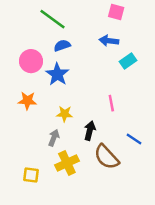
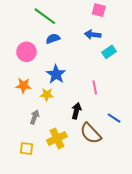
blue star: (57, 74) -> (56, 74), moved
yellow star: (65, 114) -> (47, 95), moved
gray arrow: (54, 138) -> (35, 117), moved

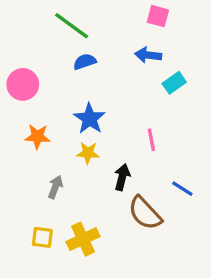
pink circle: (26, 52) -> (23, 84), moved
yellow star: (47, 95) -> (88, 153), moved
yellow cross: (57, 138) -> (83, 239), moved

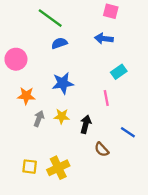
cyan rectangle: (174, 83) -> (119, 72), moved
blue star: (90, 119) -> (63, 83), turned 30
yellow star: (88, 153) -> (62, 116), moved
gray arrow: (55, 187) -> (39, 119), moved
brown semicircle: (145, 213) -> (102, 149), size x0.6

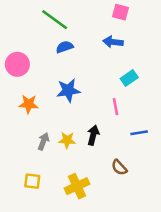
yellow star: (62, 116) -> (67, 140), moved
gray arrow: (39, 119) -> (43, 141), moved
blue line: (128, 132) -> (139, 133), moved, turned -42
brown semicircle: (102, 149) -> (119, 167), moved
yellow cross: (58, 168) -> (77, 186), moved

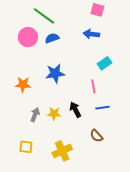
pink circle: (17, 64) -> (28, 37), moved
blue line: (139, 133) -> (102, 108), moved
black arrow: (93, 135) -> (75, 110), turned -42

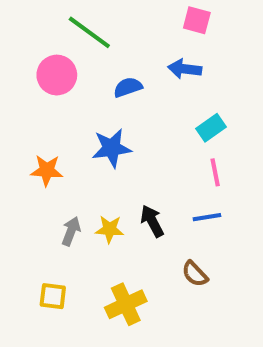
blue semicircle: (52, 38) -> (128, 87), moved
pink line: (93, 86) -> (215, 172), moved

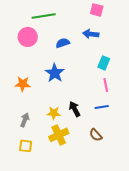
green line: (89, 32) -> (44, 16), turned -45
cyan rectangle: (211, 128) -> (104, 63), turned -32
blue star: (112, 148) -> (55, 73), turned -30
gray arrow: (71, 231) -> (25, 120), moved
yellow cross: (126, 304) -> (59, 135), moved

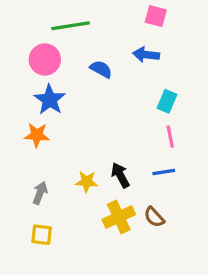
blue semicircle: (63, 43) -> (101, 69), turned 48
blue star: (55, 73) -> (50, 100), moved
yellow cross: (59, 135) -> (119, 217), moved

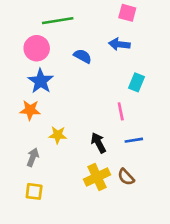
pink line: (170, 137) -> (121, 111), moved
yellow star: (87, 182) -> (58, 135), moved

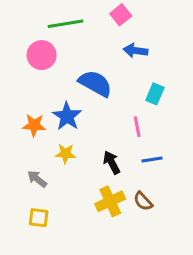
pink square: (127, 13) -> (121, 15), moved, turned 36
blue semicircle: (83, 56) -> (95, 83), moved, size x1.6
blue star: (41, 81) -> (67, 116), moved
gray arrow: (33, 157) -> (37, 179), turned -72

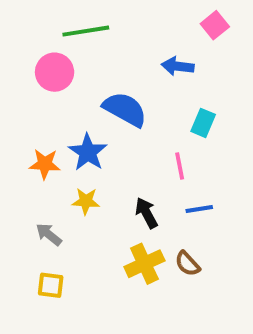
pink square: (121, 15) -> (215, 25), moved

